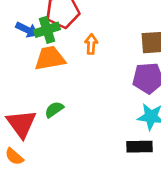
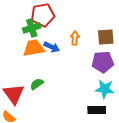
blue arrow: (27, 30) -> (52, 47), moved
orange arrow: (91, 44) -> (75, 38), moved

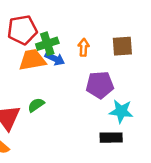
red pentagon: (43, 15) -> (22, 30), moved
green cross: (32, 28) -> (47, 44), moved
purple pentagon: (103, 62) -> (100, 85), moved

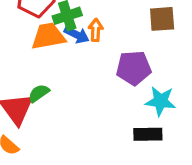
orange arrow: (84, 47) -> (96, 30), moved
green semicircle: (36, 105) -> (39, 93), moved

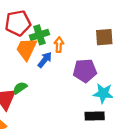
blue arrow: (77, 35) -> (45, 60), moved, turned -77
orange trapezoid: (48, 36) -> (26, 49), turned -55

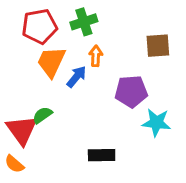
green cross: (39, 35) -> (84, 22), moved
black rectangle: (95, 116) -> (102, 155), moved

